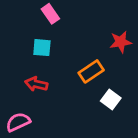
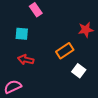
cyan square: (42, 48) -> (22, 34), moved

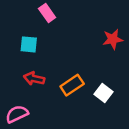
orange rectangle: (65, 51) -> (72, 85), moved

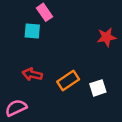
cyan square: (29, 44) -> (32, 31), moved
white square: (104, 93) -> (98, 88), turned 35

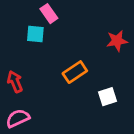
red arrow: (32, 74) -> (15, 82), moved, turned 54
orange rectangle: (68, 81) -> (75, 72), moved

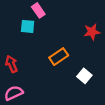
white square: (107, 97) -> (84, 76), turned -32

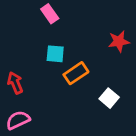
cyan square: (28, 26) -> (55, 54), moved

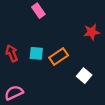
cyan square: (55, 54) -> (36, 53), moved
red arrow: (15, 83) -> (12, 53), moved

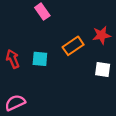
orange rectangle: (59, 56) -> (73, 46), moved
white square: (84, 76) -> (103, 70), moved, turned -32

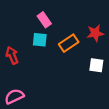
pink rectangle: (42, 12) -> (44, 20), moved
cyan square: (40, 59) -> (40, 40), moved

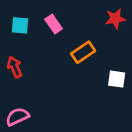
red star: (95, 33) -> (115, 19), moved
cyan square: (40, 40) -> (20, 25), moved

